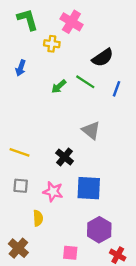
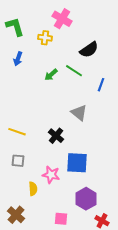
green L-shape: (28, 19) -> (15, 27), moved
blue line: (117, 89) -> (101, 85), moved
pink star: (53, 192) -> (51, 175), moved

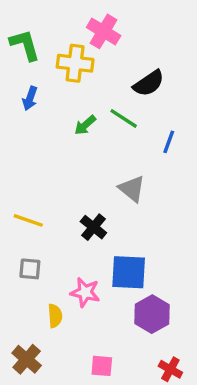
yellow cross: (45, 38) -> (75, 63), size x1.5
purple hexagon: (86, 199) -> (152, 314), moved

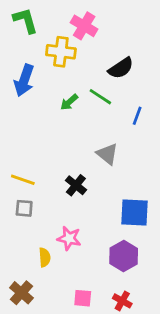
green L-shape: (25, 45) -> (26, 20), moved
blue arrow: (30, 98) -> (24, 80), size x1.6
gray square: (30, 269) -> (24, 208), moved
blue square: (129, 272) -> (134, 212), moved
red cross: (170, 369) -> (122, 301), moved

